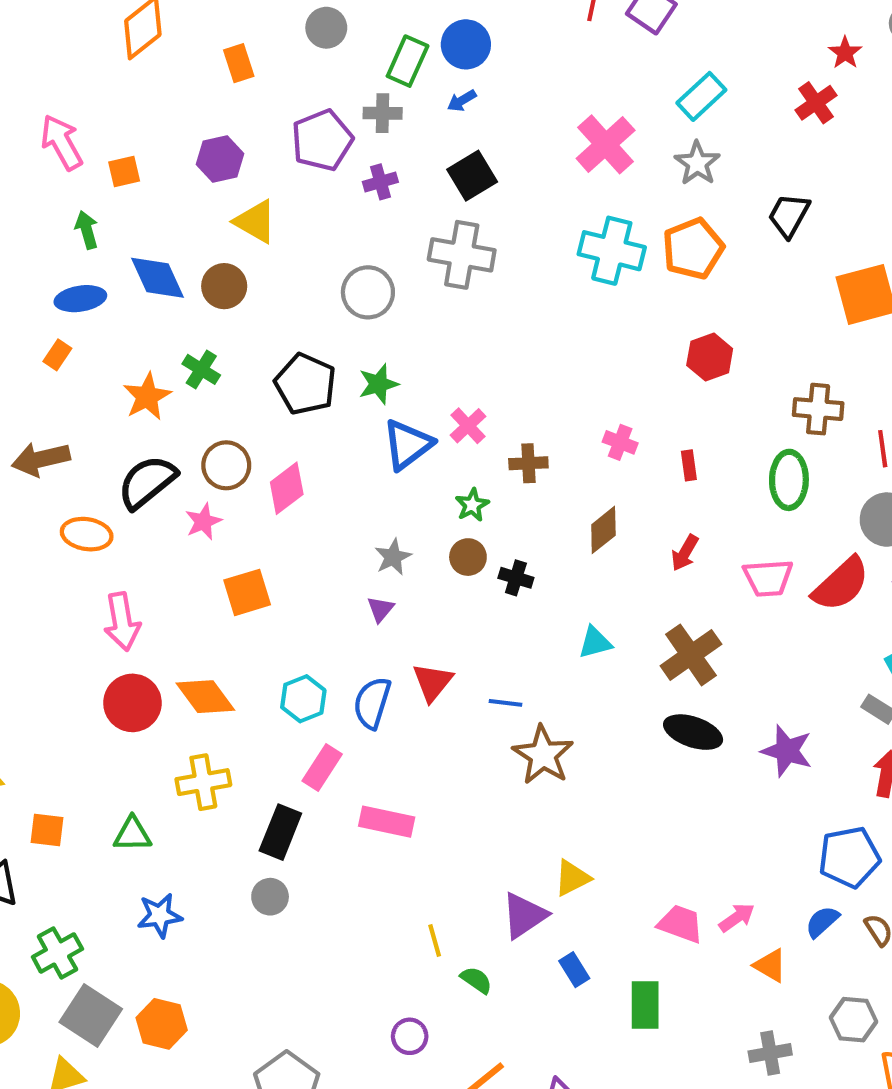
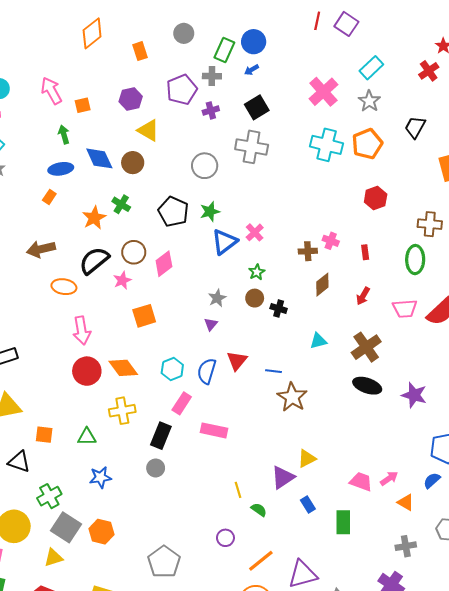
brown cross: (528, 463) -> (308, 251), moved

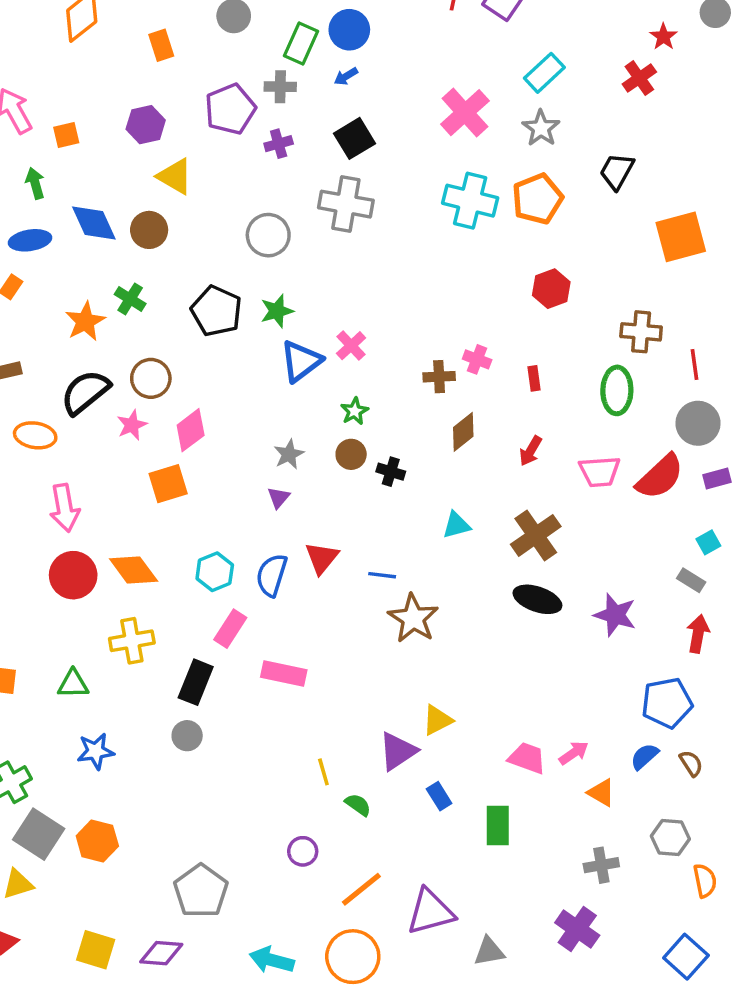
pink diamond: (164, 264) -> (191, 430), moved

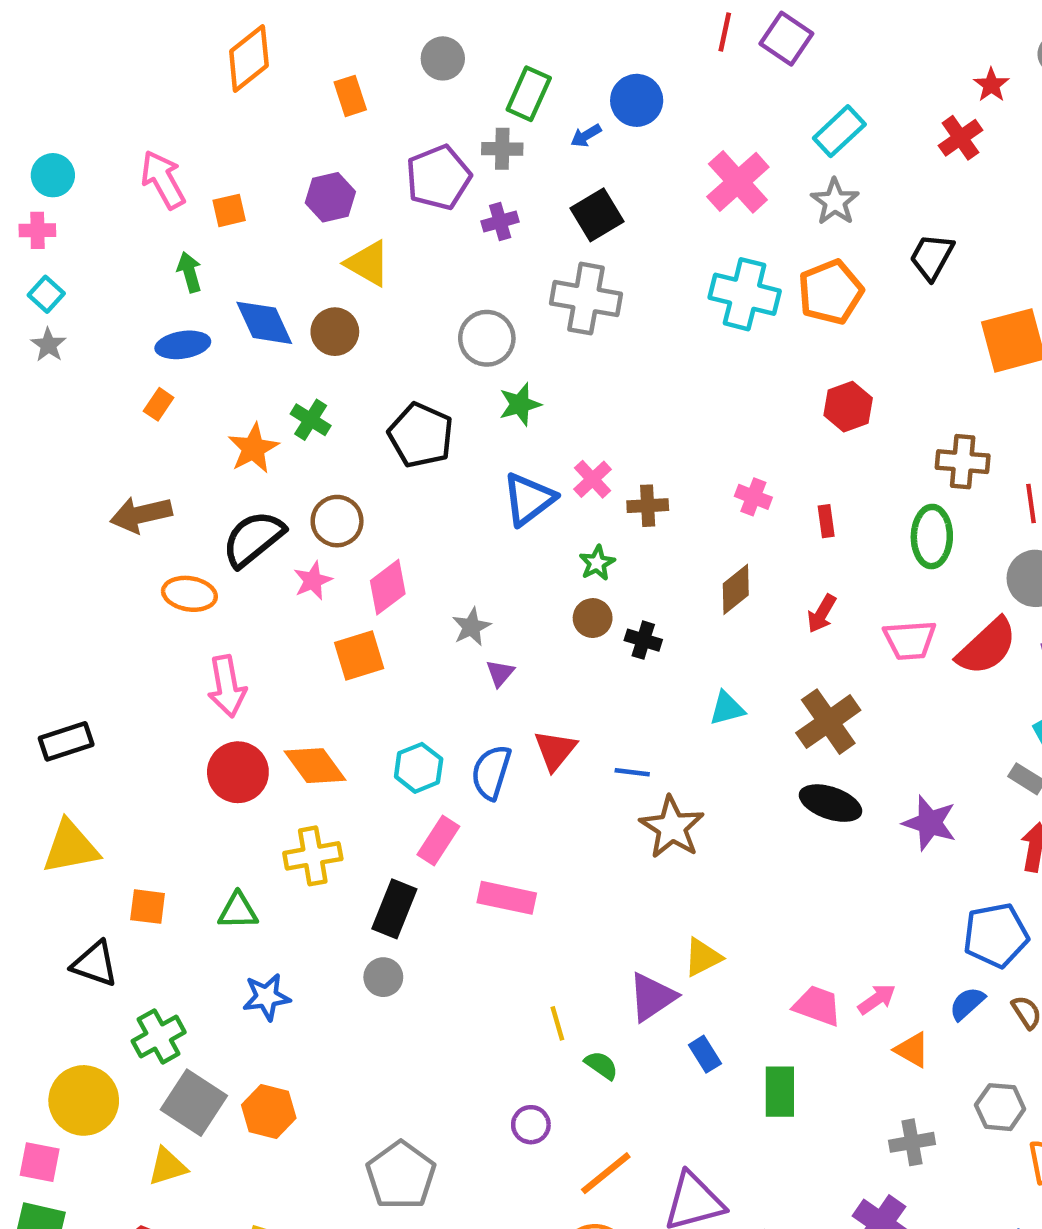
blue circle: (349, 30) -> (637, 100), moved
green star: (277, 311) -> (520, 404), moved
brown cross: (439, 377) -> (648, 506), moved
gray star: (289, 454) -> (471, 627), moved

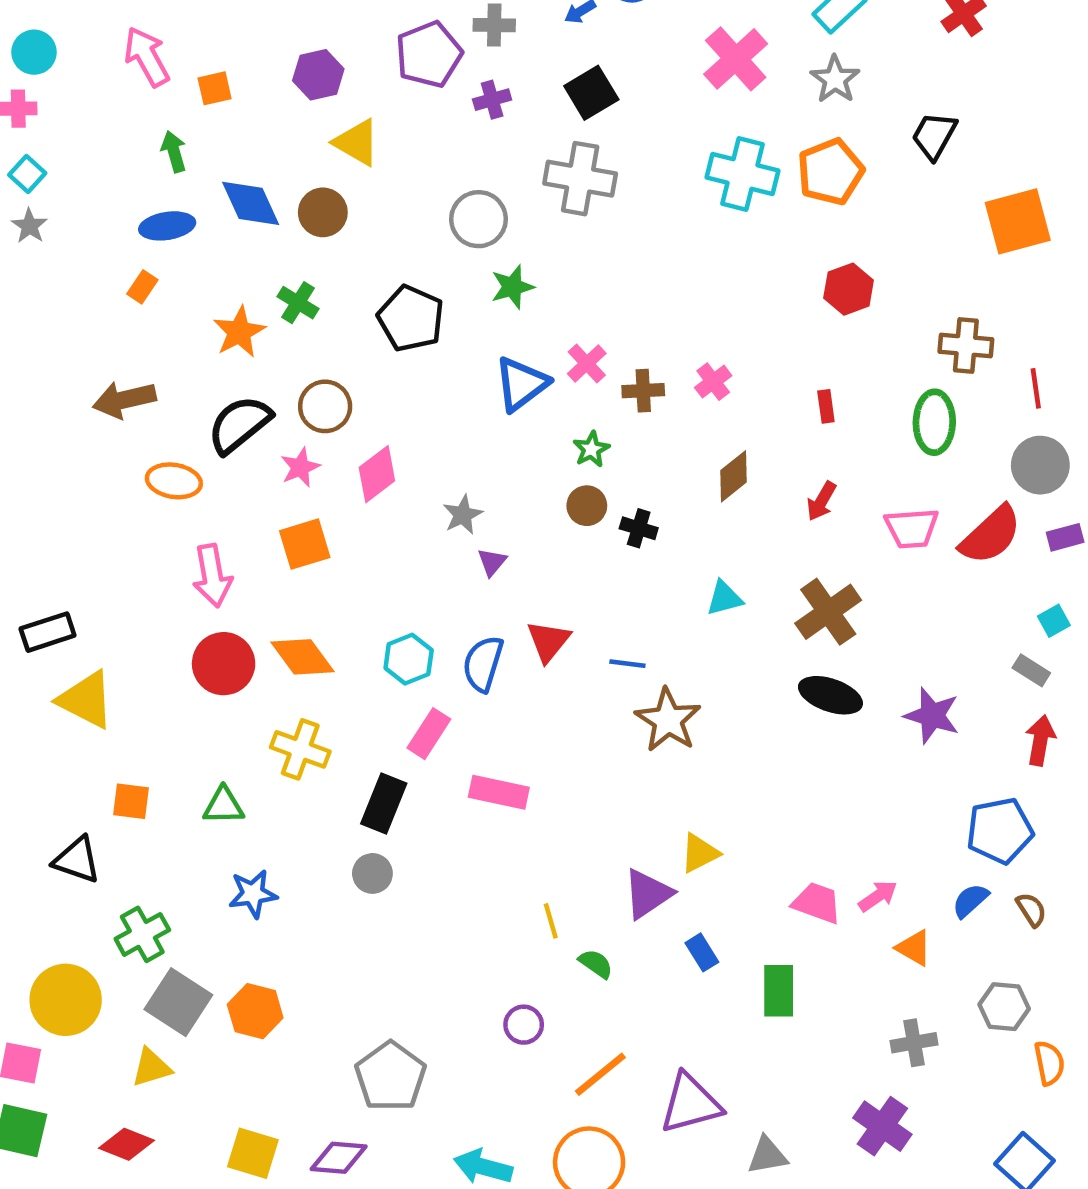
pink cross: (753, 497) -> (713, 382), moved, turned 32
orange square: (359, 655) -> (305, 544), moved
yellow triangle: (70, 847) -> (86, 700), moved, turned 38
yellow cross: (313, 856) -> (300, 749), turned 30

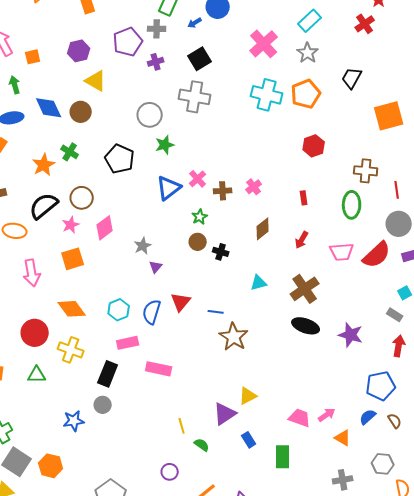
red circle: (224, 664) -> (35, 333), moved
pink rectangle: (429, 734) -> (128, 343), turned 45
blue star: (253, 894) -> (74, 421), moved

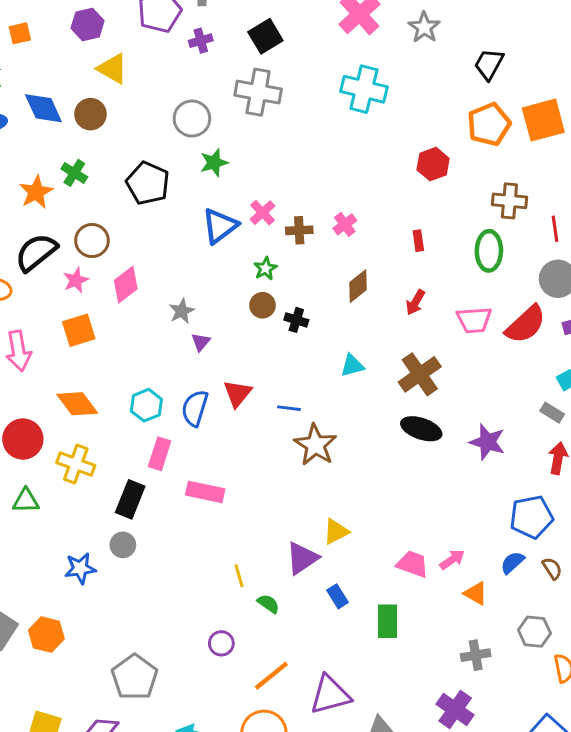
orange pentagon: (306, 94) -> (489, 124), moved
pink rectangle: (128, 343) -> (160, 454), turned -60

